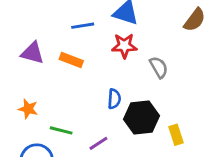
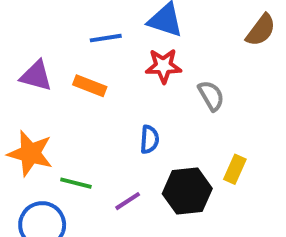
orange star: (28, 109) -> (30, 153), size x1.6
black hexagon: (142, 117) -> (187, 191), moved
yellow rectangle: (176, 135) -> (235, 169), moved, turned 42

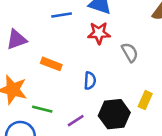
purple triangle: (36, 76) -> (17, 40), turned -35
orange rectangle: (90, 86) -> (51, 64), moved

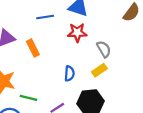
orange rectangle: (51, 64) -> (33, 48), moved, turned 42
yellow rectangle: (145, 100) -> (99, 70), moved, turned 32

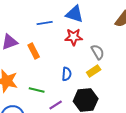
green line: (28, 98) -> (37, 90), moved

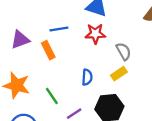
blue line: (45, 23) -> (59, 29), moved
green line: (37, 90) -> (52, 96), turned 42

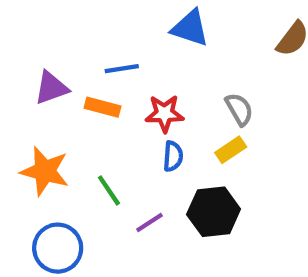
red star: (95, 34) -> (164, 114), moved
orange rectangle: (48, 50) -> (103, 107), turned -48

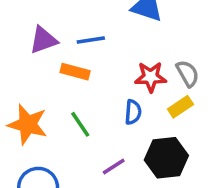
purple triangle: (51, 88) -> (43, 40), moved
red star: (164, 114) -> (151, 77), moved
green line: (109, 190) -> (80, 124), moved

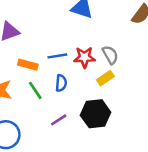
blue line: (91, 40) -> (57, 56), moved
orange rectangle: (75, 72) -> (28, 65), moved
blue semicircle: (133, 112) -> (61, 83), moved

